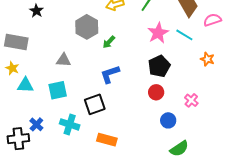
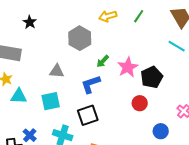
pink star: (158, 33) -> (128, 67), moved
green arrow: (109, 42) -> (103, 61), moved
blue L-shape: (110, 74) -> (91, 84), moved
red circle: (156, 92) -> (140, 103), moved

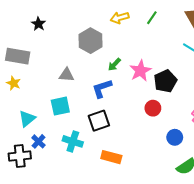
cyan triangle: (19, 96) -> (27, 119), moved, turned -42

